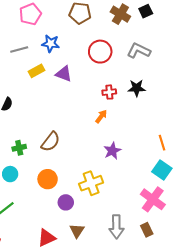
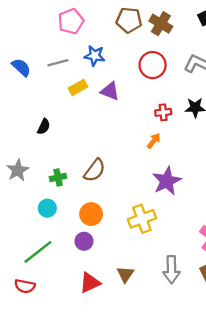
brown cross: (120, 14) -> (161, 24), moved
purple star: (112, 151) -> (167, 181), size x1.4
purple circle: (66, 202) -> (84, 241), moved

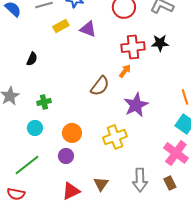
red cross: (163, 112) -> (133, 47), size x1.6
brown semicircle: (95, 170) -> (100, 86), moved

